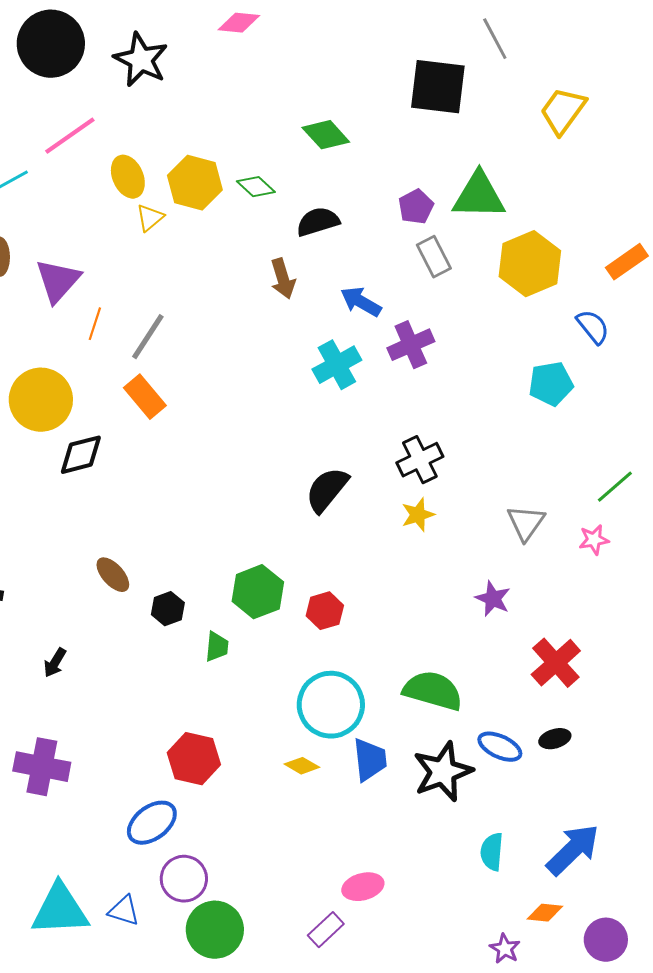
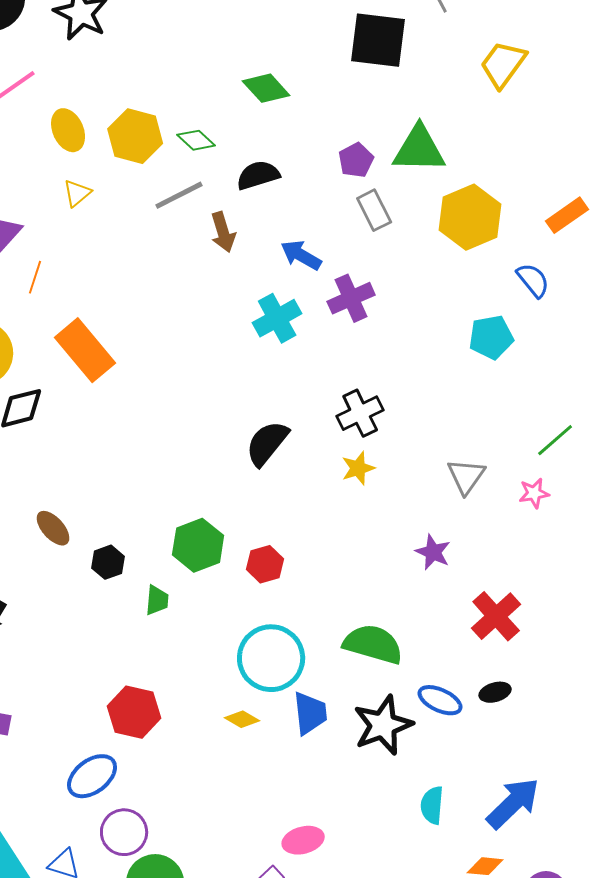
yellow triangle: (150, 218) -> (77, 193), moved
gray line: (148, 337) -> (179, 195), moved, turned 30
orange rectangle: (145, 397) -> (85, 350), size x1.4

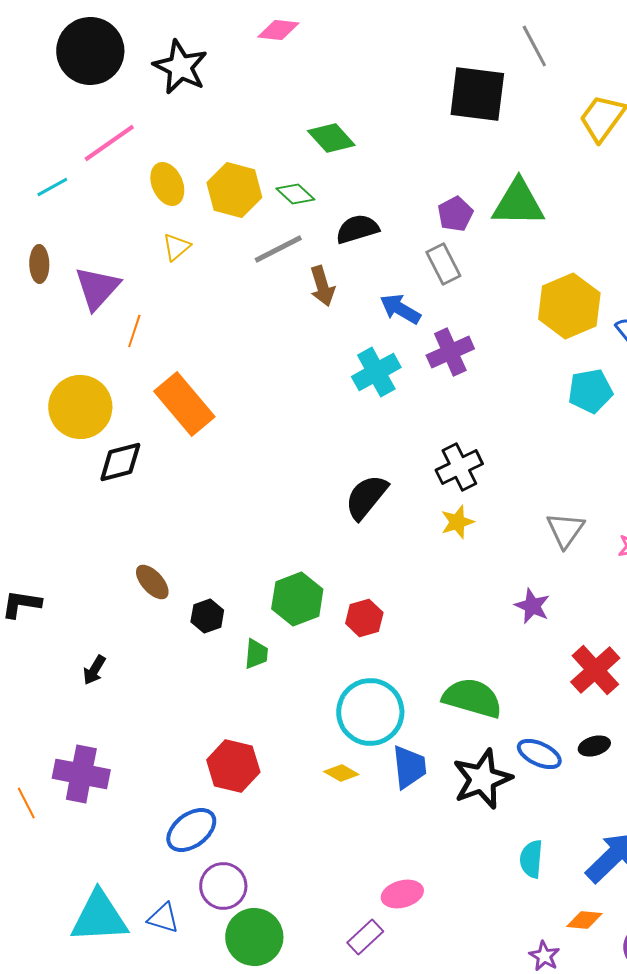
green diamond: (266, 88) -> (331, 138), moved
gray rectangle: (374, 210) -> (443, 264), moved
yellow hexagon: (470, 217) -> (569, 306), moved

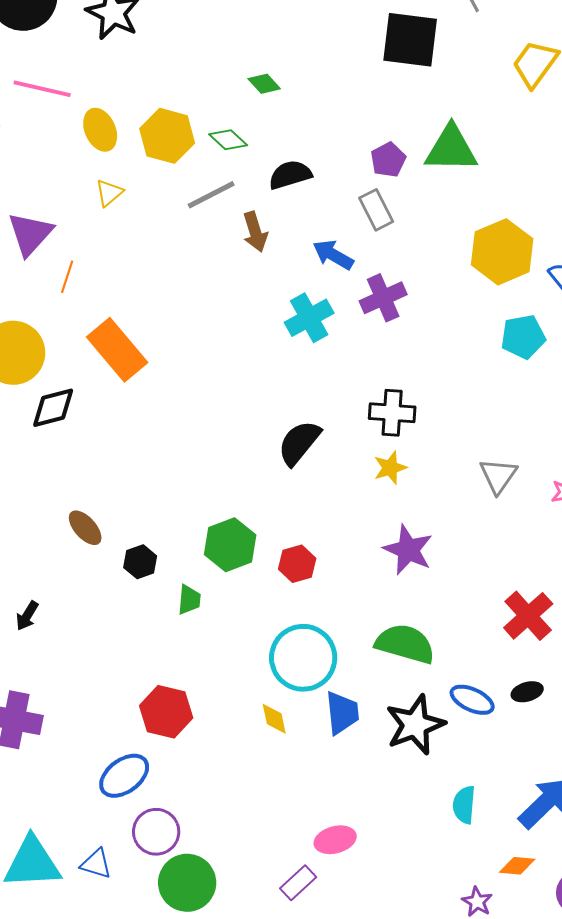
green diamond: (331, 138) -> (264, 84), size x0.7
pink line: (109, 143) -> (42, 89), turned 48
black cross: (459, 467) -> (392, 413), turned 30
purple star: (532, 606) -> (408, 550), moved, size x1.4
yellow diamond: (341, 773) -> (274, 719), turned 48

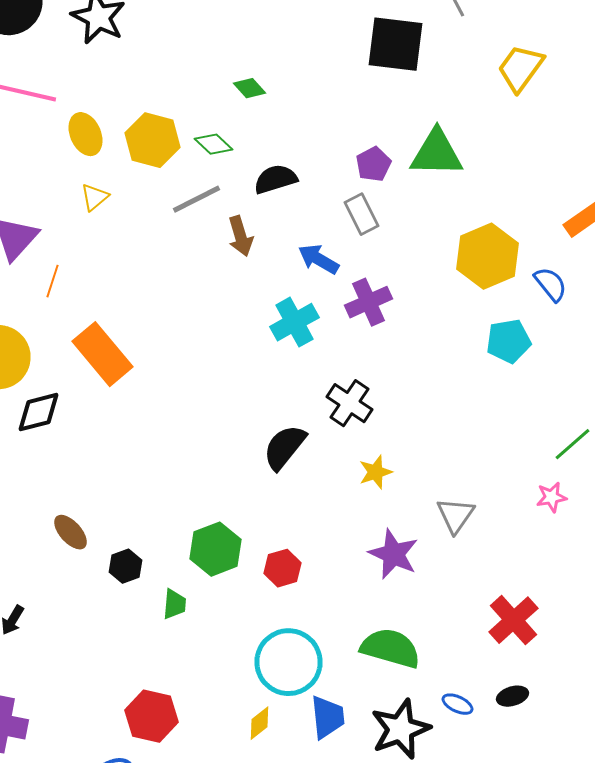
black cross: (392, 413) -> (350, 403), moved, turned 30
gray triangle: (498, 476) -> (456, 515), moved
blue ellipse: (472, 700) -> (458, 704), size x0.7
yellow diamond: (274, 719) -> (260, 723), turned 64

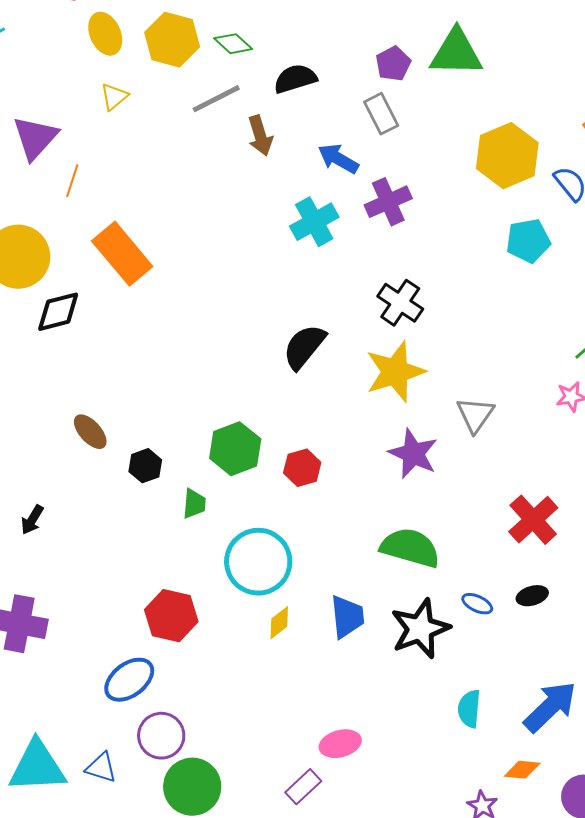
black cross: (350, 403) -> (400, 303), moved
yellow star: (376, 472) -> (395, 372), size x1.8
cyan circle: (288, 662) -> (258, 562), moved

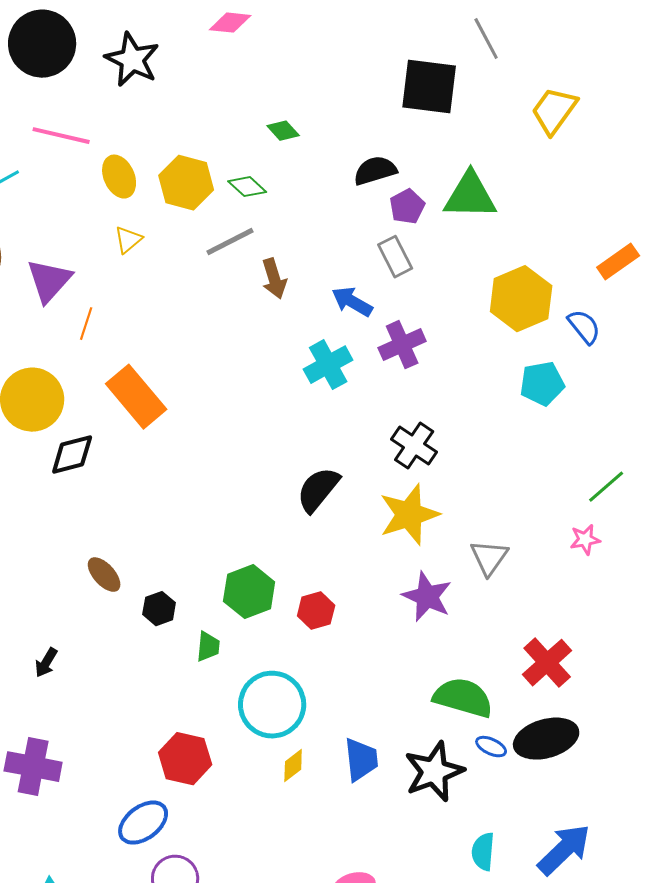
black semicircle: (295, 79) -> (375, 171), moved
green semicircle: (410, 548) -> (463, 698), moved
black ellipse: (532, 596) -> (546, 739), size x2.0

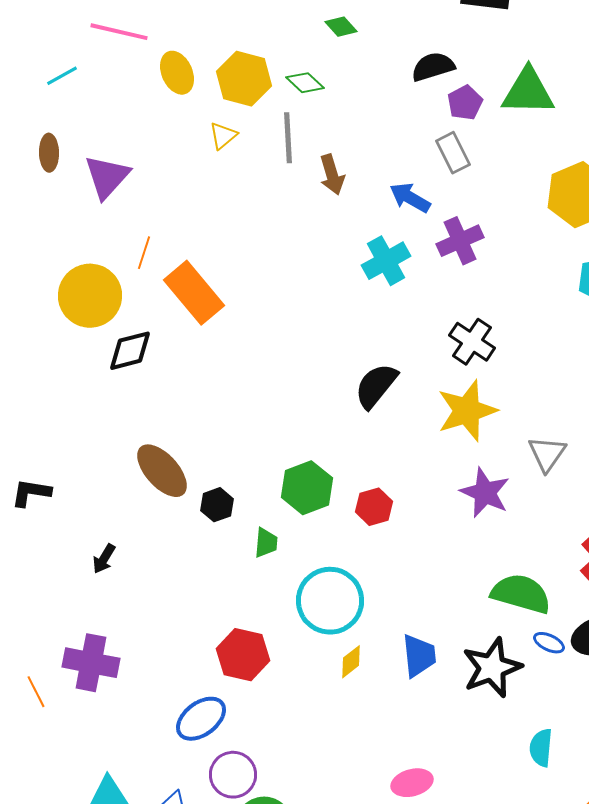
yellow triangle: (128, 240) -> (223, 136), moved
gray line: (230, 242) -> (288, 138), turned -66
orange line: (86, 324) -> (144, 253), moved
brown ellipse: (104, 575) -> (162, 471), size x1.5

